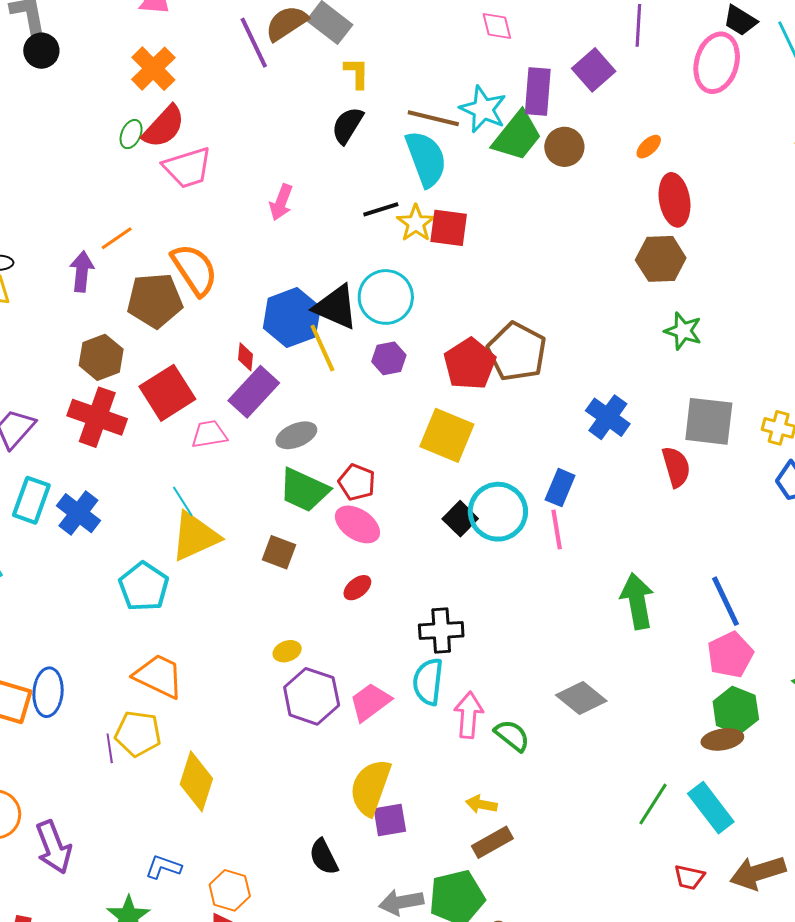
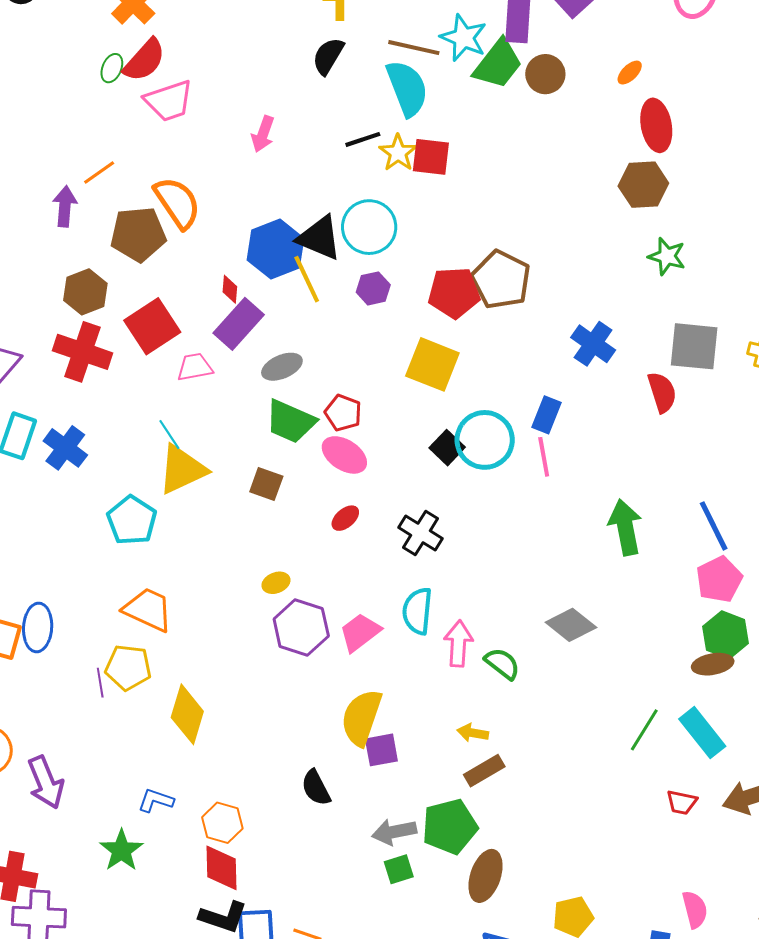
red pentagon: (470, 364) -> (454, 293), turned 30
black cross: (441, 631) -> (421, 533), moved, turned 36

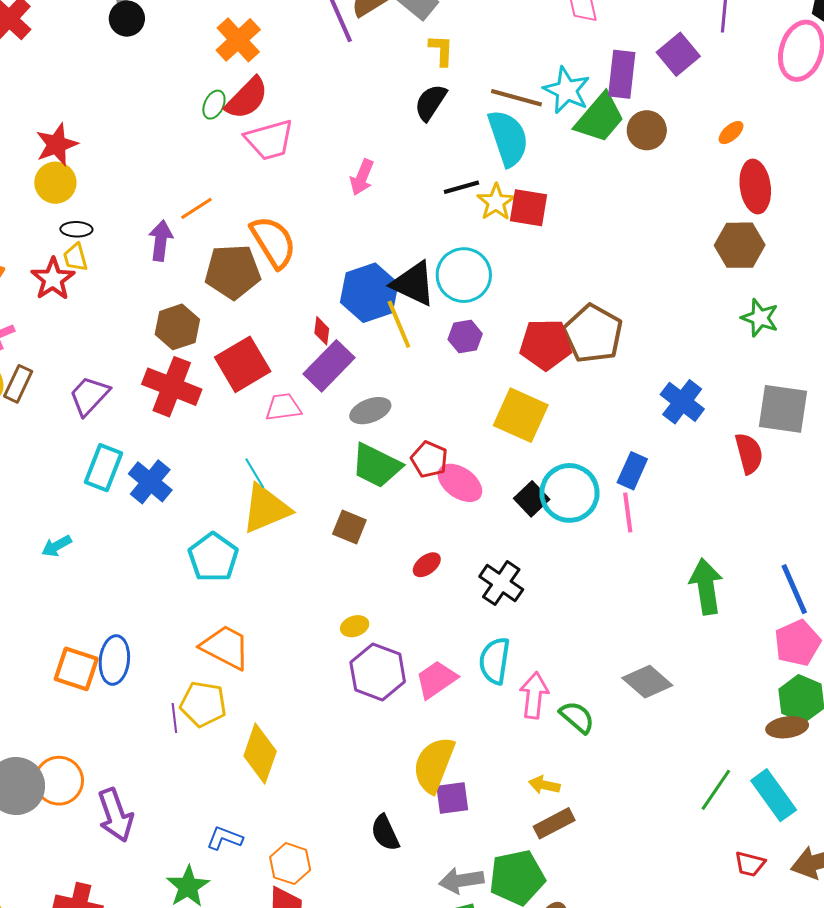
pink ellipse: (344, 455) -> (460, 483), moved

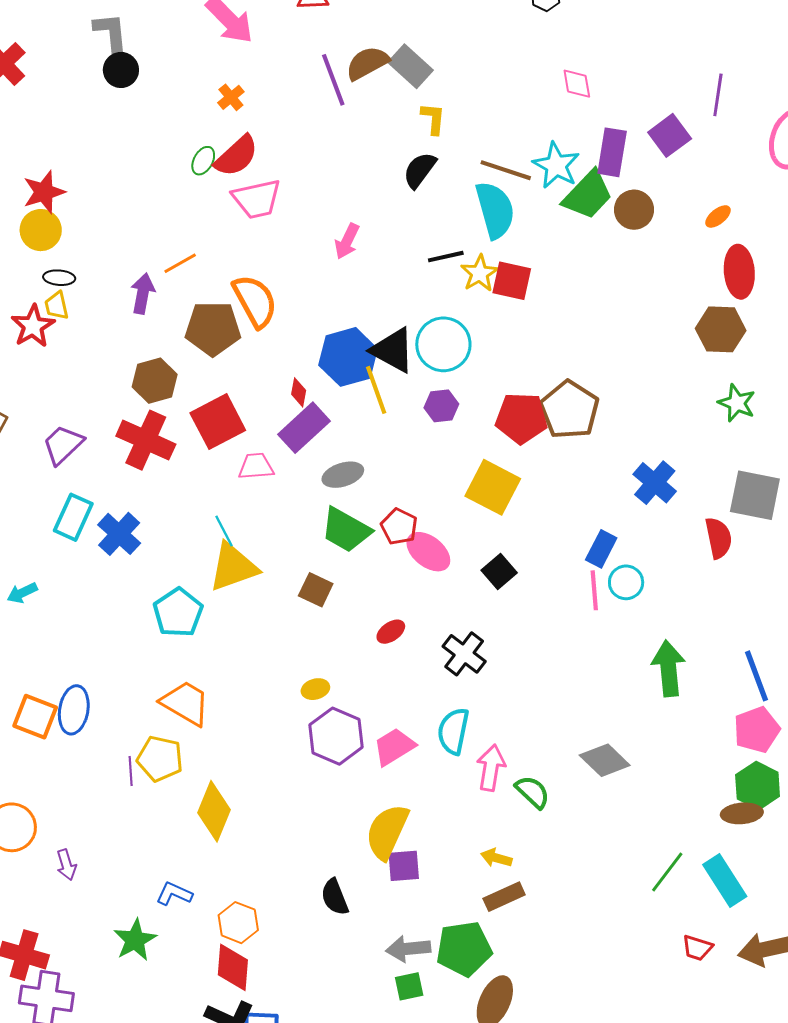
orange cross: (238, 40) -> (231, 97), size x0.6
cyan circle: (569, 493) -> (626, 582), moved, size x0.6
purple arrow: (115, 815) -> (66, 865), size x0.6

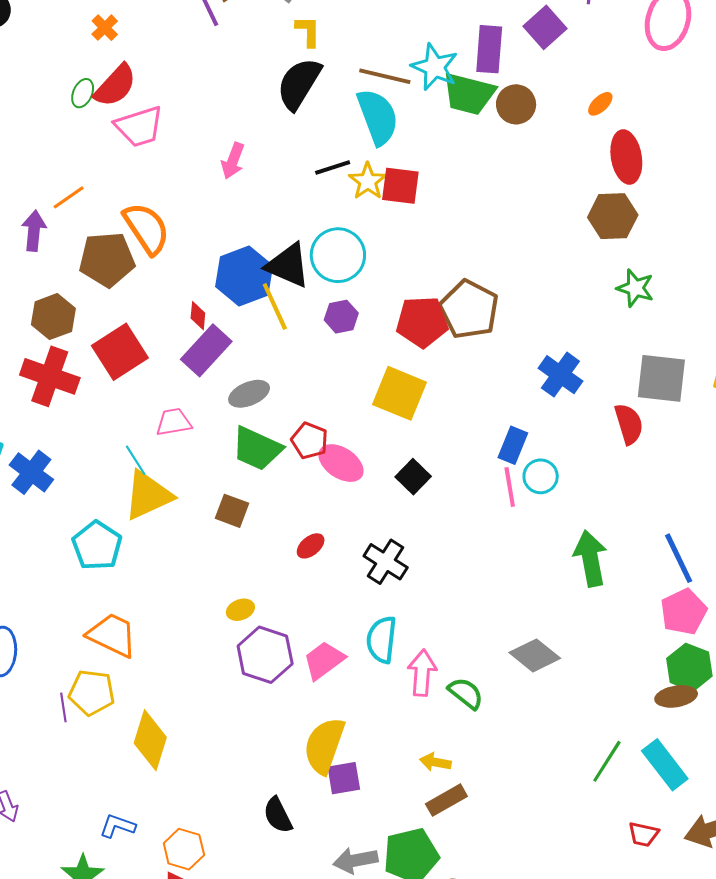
black semicircle: (420, 170) -> (299, 84), size x1.4
green trapezoid: (588, 195) -> (469, 94), turned 66
pink trapezoid: (256, 466) -> (174, 422), moved

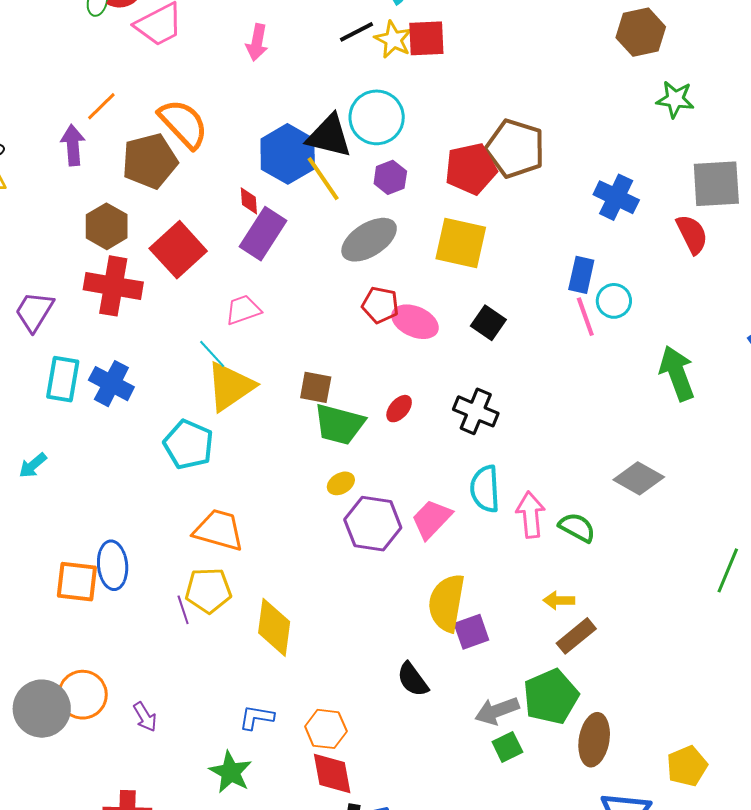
gray ellipse: (249, 394) -> (369, 240), moved, size x1.4
green trapezoid: (257, 449) -> (339, 424), moved

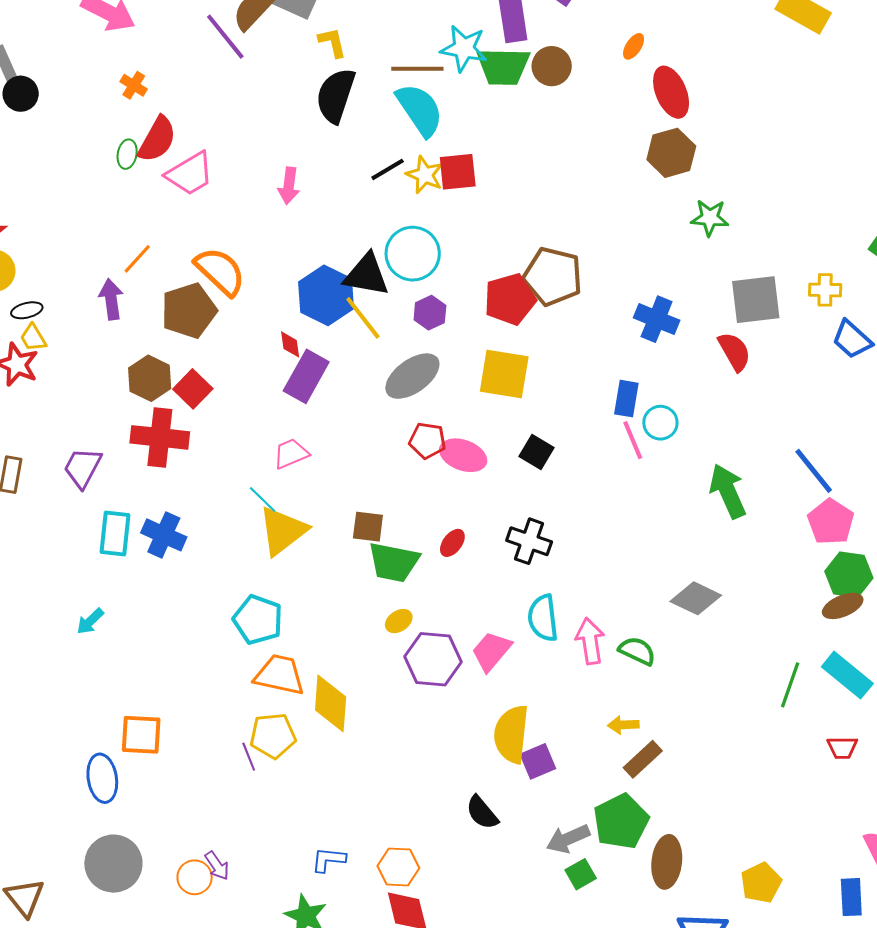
red square: (178, 250) -> (193, 389), moved, size x0.7
cyan pentagon: (189, 445) -> (258, 620), moved
blue ellipse: (113, 565) -> (102, 778), moved
yellow diamond: (274, 627) -> (331, 703), moved
orange circle: (83, 695) -> (195, 877), moved, size x0.7

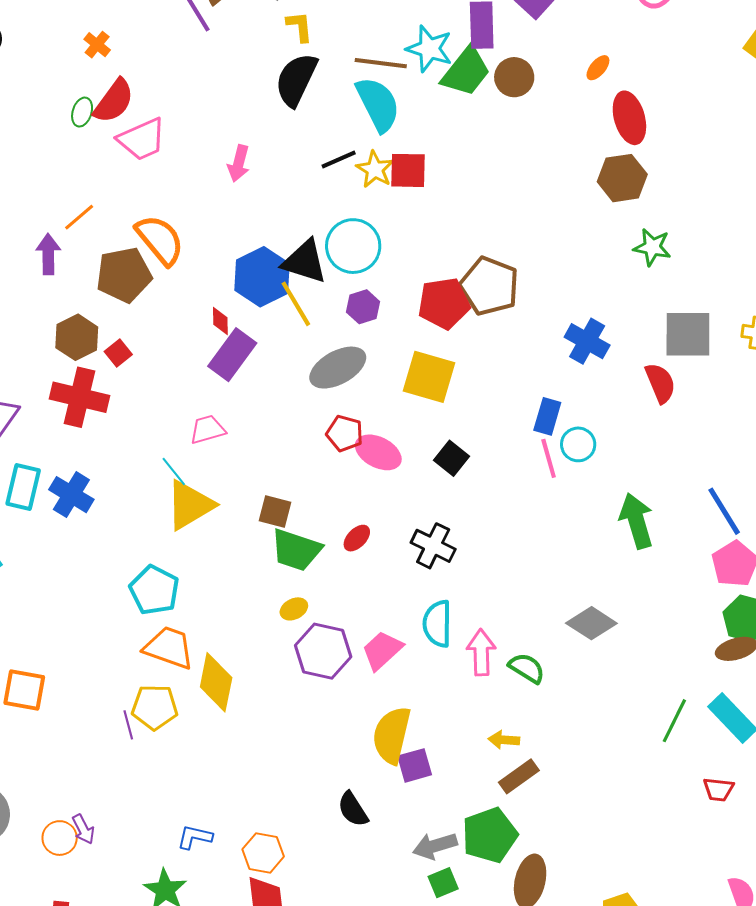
green trapezoid: (503, 67) -> (466, 72), turned -60
red square: (193, 389) -> (118, 353), size x0.7

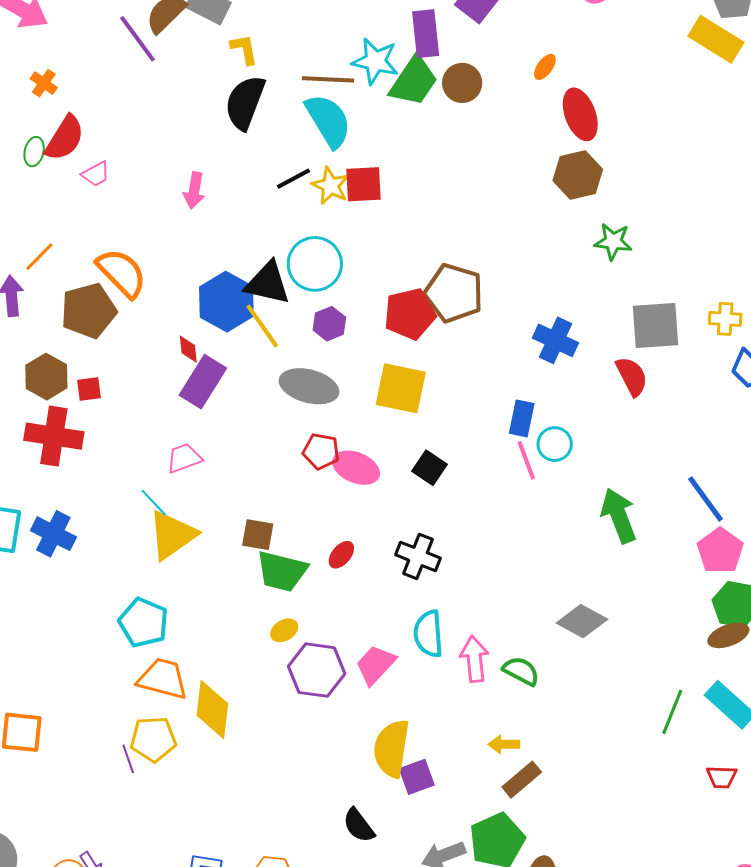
pink trapezoid: (142, 139) -> (96, 174), size x0.6
red square: (118, 353) -> (89, 389), turned 36
gray ellipse: (338, 368) -> (309, 386), turned 48

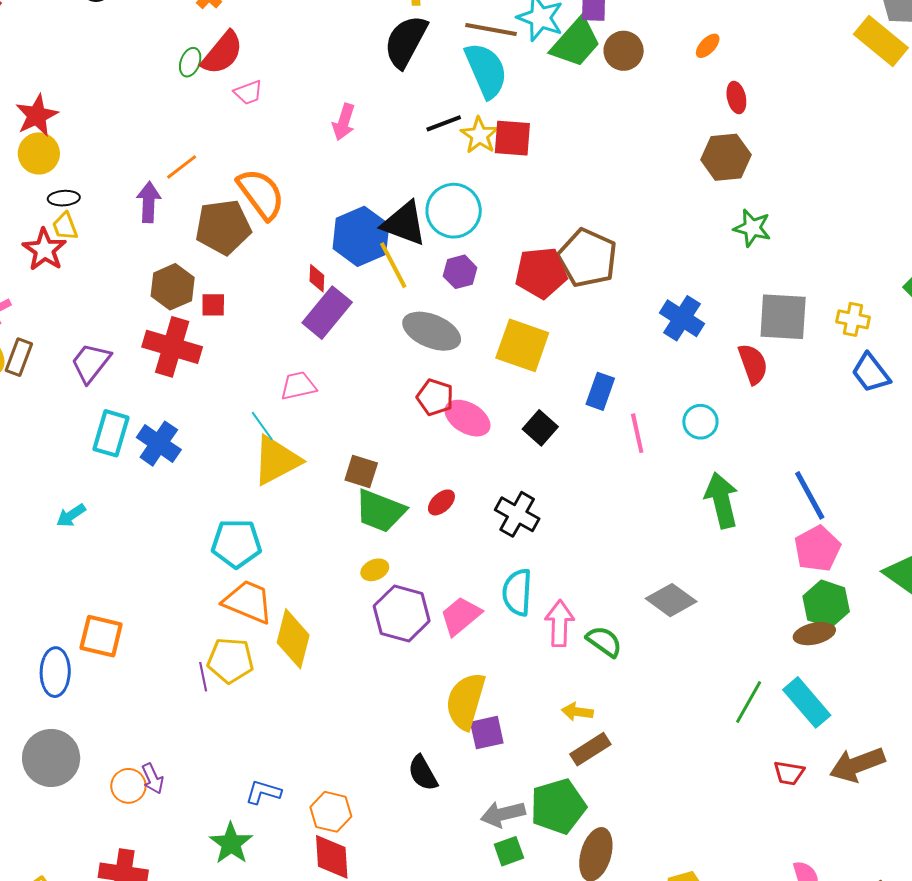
red ellipse: (580, 114) -> (736, 98), size x0.6
blue rectangle: (522, 418) -> (600, 391), moved
cyan circle: (555, 444) -> (700, 422), moved
cyan pentagon: (144, 622) -> (236, 543), turned -30

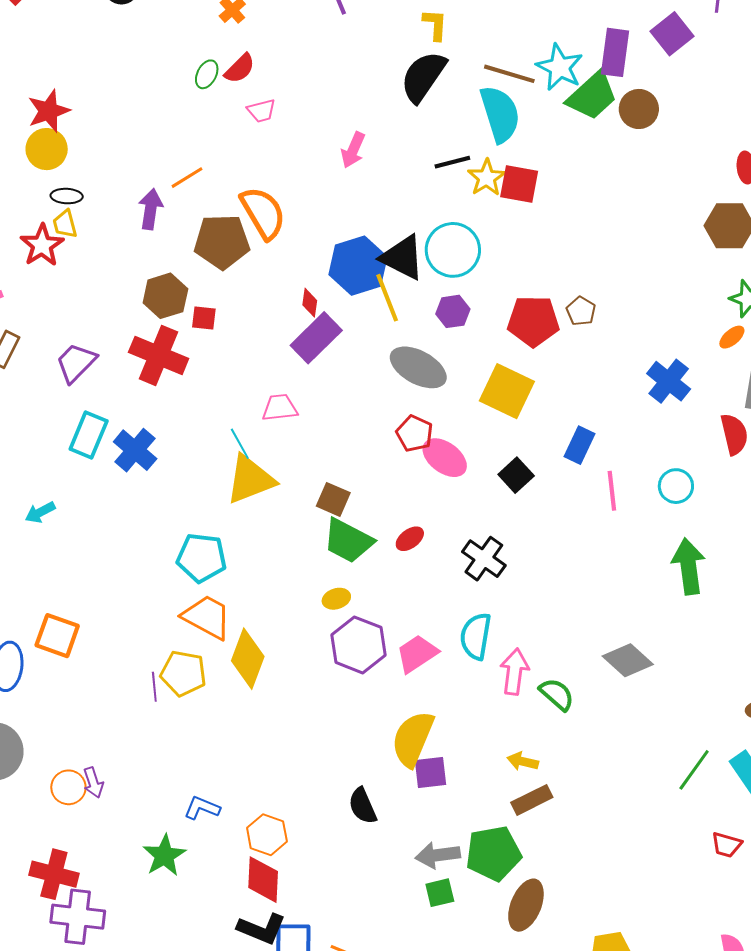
orange ellipse: (708, 46) -> (732, 337), moved
red semicircle: (222, 53) -> (240, 69), size x0.7
brown pentagon: (587, 258) -> (581, 311), size x0.5

